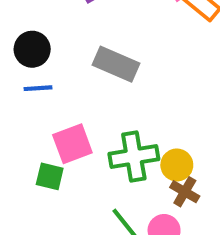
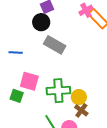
black circle: (32, 49) -> (41, 22), moved
pink square: (72, 144) -> (29, 81), turned 30

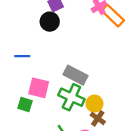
gray rectangle: (55, 45) -> (76, 75), moved
green cross: (58, 91) -> (71, 97), turned 30

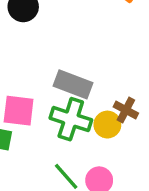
brown cross: (98, 118) -> (126, 110), moved

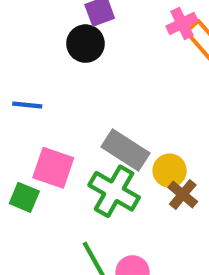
yellow circle: (107, 125) -> (170, 171), moved

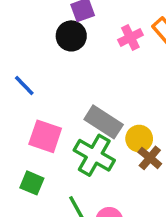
pink cross: (182, 23) -> (130, 37), moved
blue line: (27, 105) -> (24, 86), turned 40
green square: (24, 197) -> (32, 183), moved

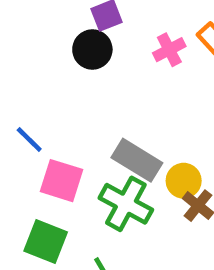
blue line: (24, 86) -> (29, 140), moved
green square: (32, 183) -> (46, 242), size x1.4

